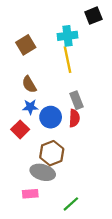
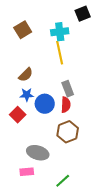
brown square: (26, 45) -> (23, 30), moved
brown semicircle: (29, 84) -> (26, 75), turned -105
brown hexagon: (52, 153) -> (68, 132), moved

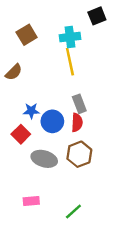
brown semicircle: (26, 75) -> (14, 72), moved
gray ellipse: (38, 153) -> (44, 159), moved

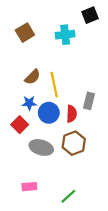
yellow line: (70, 62) -> (54, 85), moved
brown semicircle: (14, 72) -> (33, 77), moved
gray rectangle: (79, 104) -> (89, 101), moved, turned 35

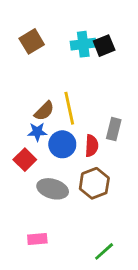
black square: (90, 15) -> (104, 46), moved
brown semicircle: (33, 77) -> (44, 111), moved
green line: (68, 196) -> (104, 251), moved

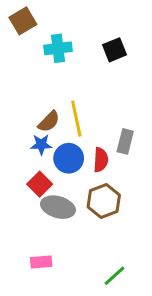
brown square: (32, 41) -> (23, 21), moved
cyan cross: (83, 44) -> (58, 48), moved
red square: (25, 160) -> (40, 184), moved

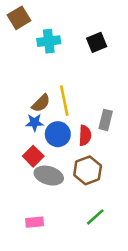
green line: (114, 276) -> (95, 217), moved

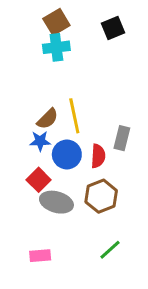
brown square: (19, 18) -> (56, 22), moved
black square: (97, 42) -> (113, 28), moved

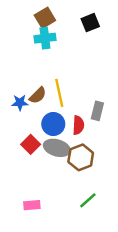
blue star: (40, 141) -> (20, 103), moved
gray ellipse: (56, 202) -> (57, 148), moved

